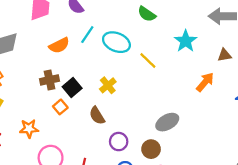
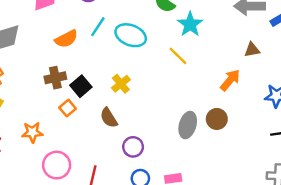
cyan star: (186, 41) -> (190, 24), moved
yellow line: (148, 60) -> (178, 56), moved
gray ellipse: (167, 122) -> (188, 125), turned -45
brown circle: (151, 149) -> (217, 119), moved

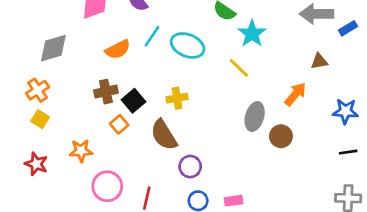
yellow cross: (121, 84) -> (177, 98), turned 30
brown semicircle: (109, 118) -> (164, 135), size x1.4
gray ellipse: (188, 125) -> (255, 117), moved

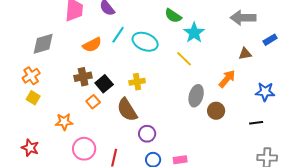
blue rectangle: (348, 28) -> (270, 40), moved
black line: (348, 152) -> (256, 123), moved
red star: (36, 164) -> (30, 148), moved

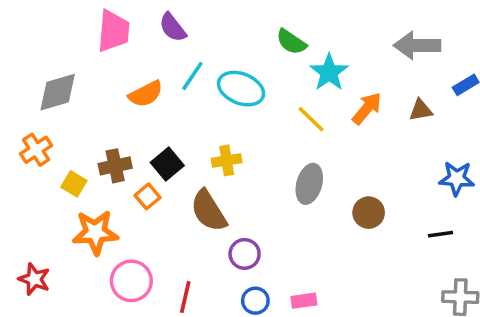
brown cross: (83, 77) -> (115, 166), moved
orange arrow: (227, 79) -> (367, 108), moved
gray ellipse: (196, 96) -> (309, 184), moved
yellow square: (33, 98) -> (74, 184), moved
orange star: (64, 122) -> (95, 232), size x1.4

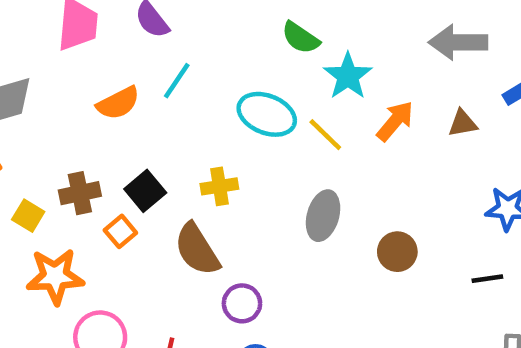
cyan ellipse: (241, 89) -> (267, 114), moved

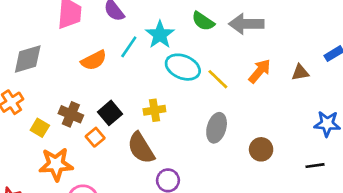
gray arrow: (458, 42) -> (246, 24), moved
cyan star: (348, 76) -> (160, 35), moved
brown cross: (80, 193) -> (71, 114), turned 35

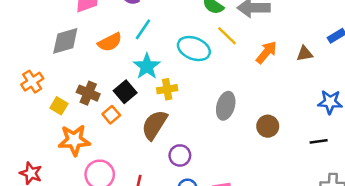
cyan star: (160, 35) -> (147, 66), moved
gray diamond: (28, 59) -> (65, 41), moved
yellow line: (218, 79) -> (227, 36), moved
brown semicircle: (141, 148) -> (154, 125), turned 64

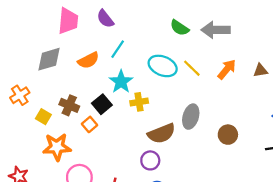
yellow line: (227, 36) -> (192, 68), moved
brown semicircle: (154, 125) -> (162, 133), moved, turned -144

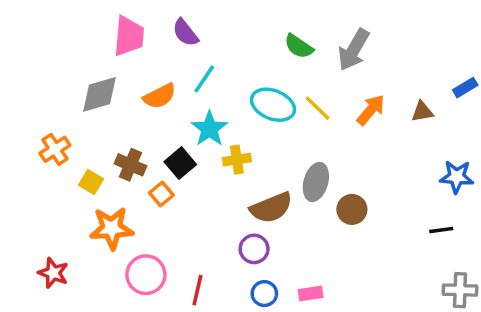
gray arrow: (216, 30) -> (354, 50), turned -60
brown circle: (228, 135) -> (352, 209), moved

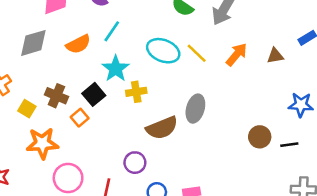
brown circle: (352, 209) -> (260, 137), moved
purple circle: (254, 249) -> (135, 163), moved

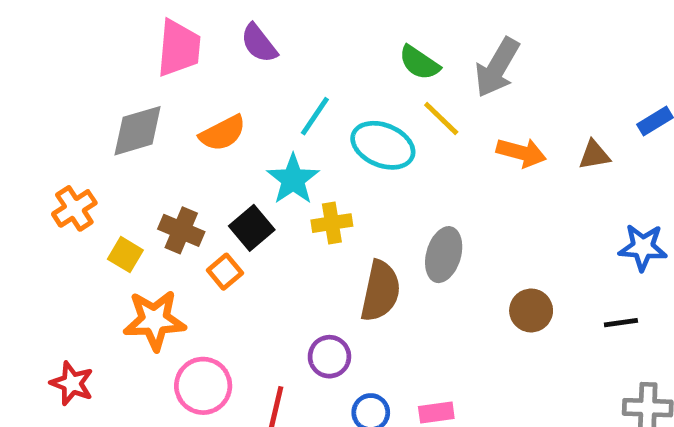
cyan line: (112, 31) -> (315, 116), moved
yellow line: (197, 53) -> (441, 119), moved
orange arrow: (237, 55) -> (521, 153), turned 65
brown semicircle: (162, 128) -> (380, 291), turned -56
brown circle: (260, 137) -> (531, 310), moved

